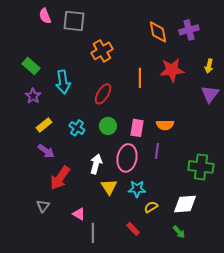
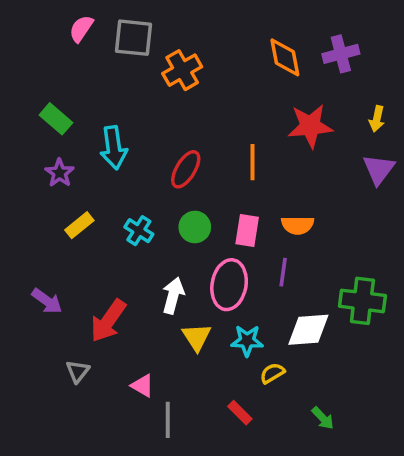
pink semicircle: (45, 16) -> (81, 29), turned 56
orange cross: (102, 51) -> (182, 70), moved
orange line: (140, 78) -> (252, 162), moved
purple arrow: (46, 151) -> (47, 301), moved
white diamond: (185, 204) -> (308, 330), moved

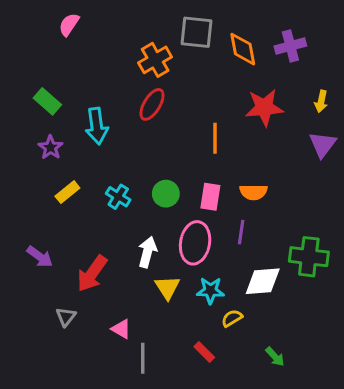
gray square: (133, 38) -> (197, 32), moved
red ellipse: (186, 169) -> (152, 104), moved

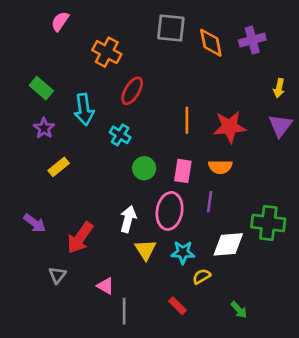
orange cross: (155, 60) -> (107, 52), moved, turned -32
red star: (264, 108) -> (230, 127), moved
cyan cross: (118, 197) -> (120, 135), moved

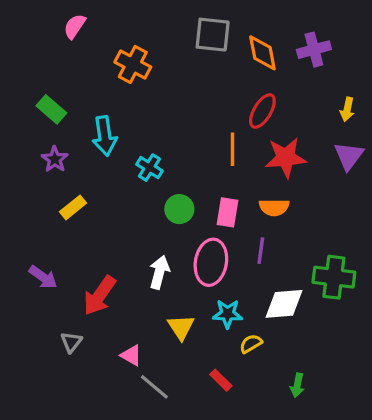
red ellipse: (132, 91) -> (262, 111), moved
yellow triangle: (145, 250) -> (181, 327), moved
green arrow: (239, 310) -> (297, 385), turned 54
gray line: (124, 311) -> (154, 387), turned -50

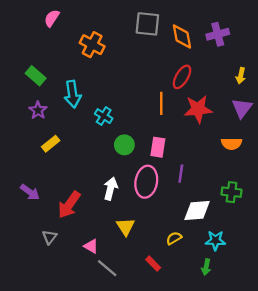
orange semicircle: (274, 207) -> (232, 144), moved
green cross: (334, 277) -> (232, 192), size x0.7
cyan star: (228, 314) -> (215, 240), moved

